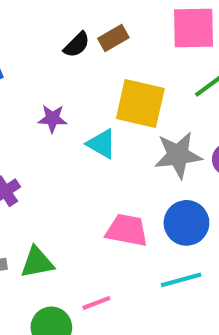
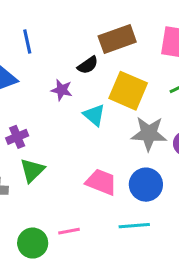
brown rectangle: (113, 38) -> (117, 39), size x1.6
black semicircle: (77, 45) -> (88, 65), moved
green triangle: (37, 262) -> (32, 170), moved, turned -44

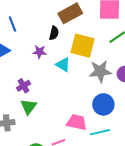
black semicircle: (88, 65) -> (54, 33), turned -32
purple cross: (17, 137) -> (23, 86), moved
pink trapezoid: (101, 182) -> (77, 122), moved

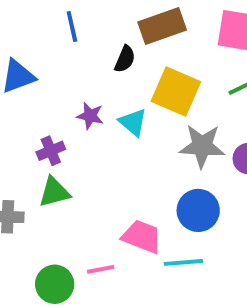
blue line: (12, 24) -> (72, 27), moved
purple star: (39, 52) -> (90, 116), moved
green triangle: (29, 107) -> (54, 192), turned 30

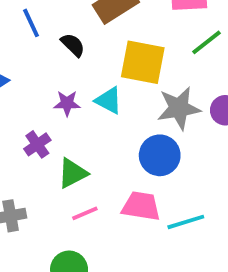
black semicircle: (125, 59) -> (73, 45), moved, turned -56
green triangle: (54, 192) -> (73, 173), moved
blue circle: (198, 210) -> (160, 155), moved
pink line: (101, 269) -> (85, 213), moved

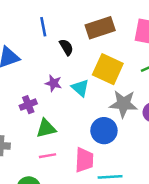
pink trapezoid: (141, 206) -> (84, 160), turned 70

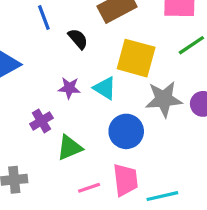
blue circle: (104, 131) -> (126, 131), moved
pink line: (48, 156) -> (89, 188), moved

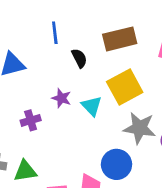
yellow square: (136, 58) -> (125, 87), turned 32
blue circle: (126, 131) -> (117, 164), moved
green triangle: (70, 148) -> (25, 171), moved

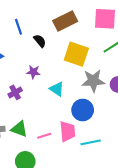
yellow square: (125, 87) -> (76, 54), turned -30
cyan triangle: (92, 106) -> (57, 89), moved
green triangle: (25, 171) -> (19, 129), turned 42

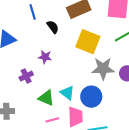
cyan triangle: (57, 89) -> (67, 93), moved
green triangle: (19, 129) -> (46, 98), moved

